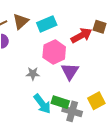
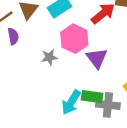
gray star: (33, 74) -> (49, 57), moved
cyan arrow: (42, 104) -> (71, 102), turned 80

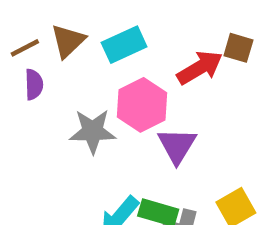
gray star: (49, 57) -> (93, 131), size x1.5

